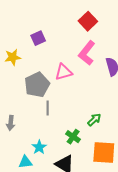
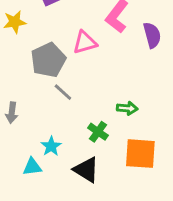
gray line: (48, 108) -> (63, 92), turned -48
green arrow: (94, 120) -> (127, 108), turned 48

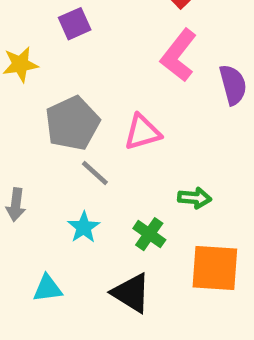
pink triangle: (85, 42) -> (142, 132), moved
cyan star: (51, 146) -> (84, 227), moved

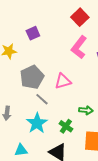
cyan star: (84, 227) -> (37, 123), size x1.5

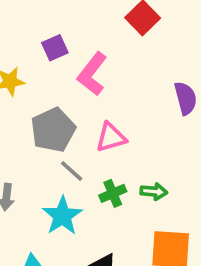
pink L-shape: (79, 47) -> (92, 74), moved
green cross: (66, 126) -> (113, 193), moved, turned 32

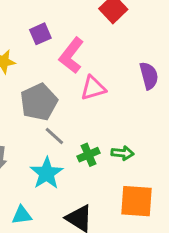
pink triangle: (111, 137) -> (93, 88), moved

